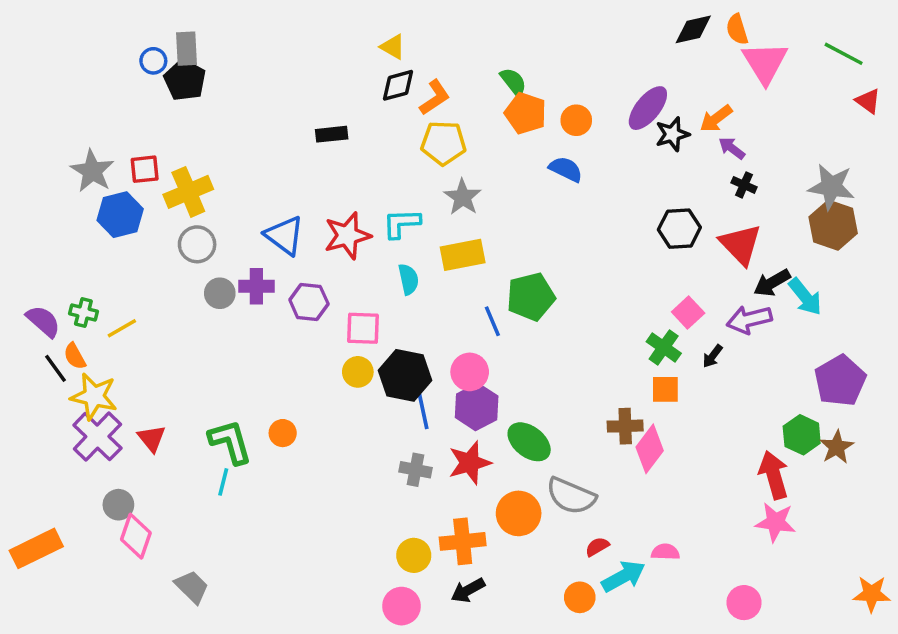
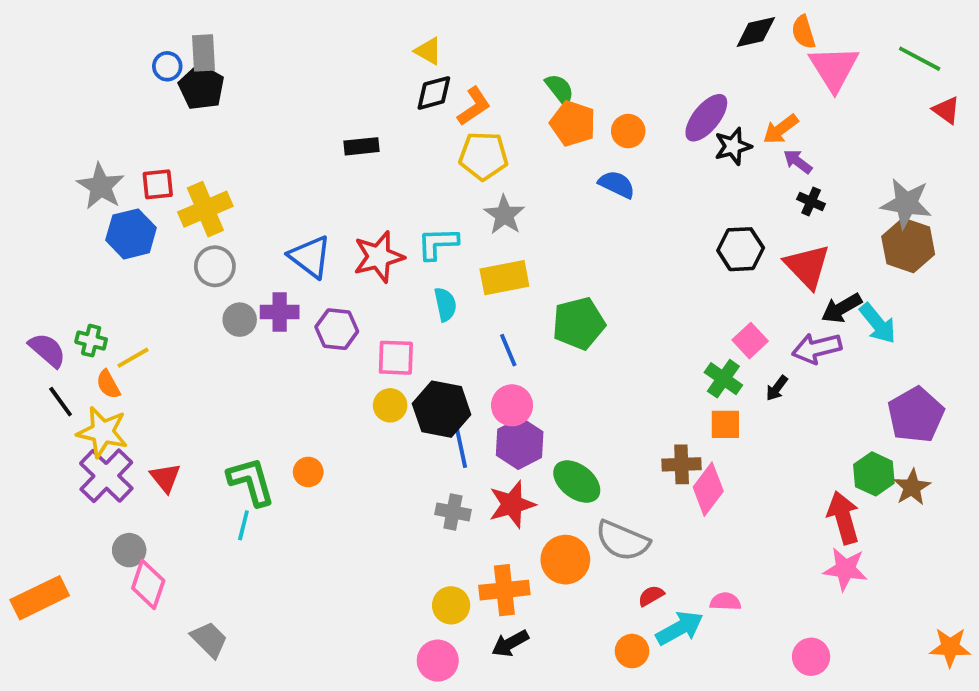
blue line: (492, 321) -> (508, 350), moved
orange semicircle: (75, 356) -> (108, 384), moved

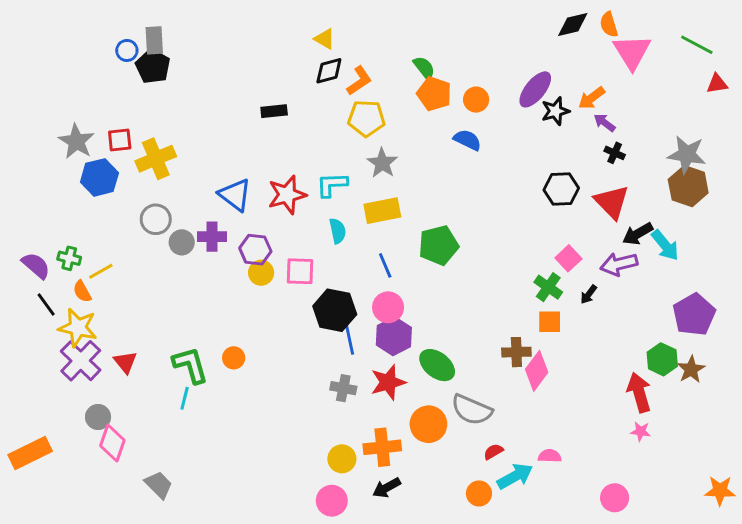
red triangle: (946, 110) -> (717, 84), turned -45
gray circle: (215, 266) -> (156, 219), moved
yellow circle: (390, 405) -> (261, 273), moved
pink star: (845, 569) -> (641, 431), size x0.6

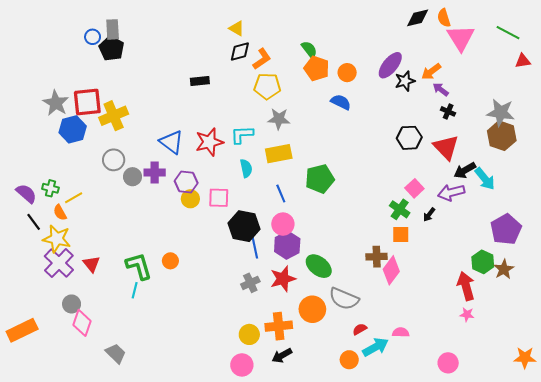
red square: (120, 140) -> (87, 102), size x1.6
gray star: (382, 163) -> (279, 119), turned -30
gray cross: (343, 388) -> (250, 283), turned -36

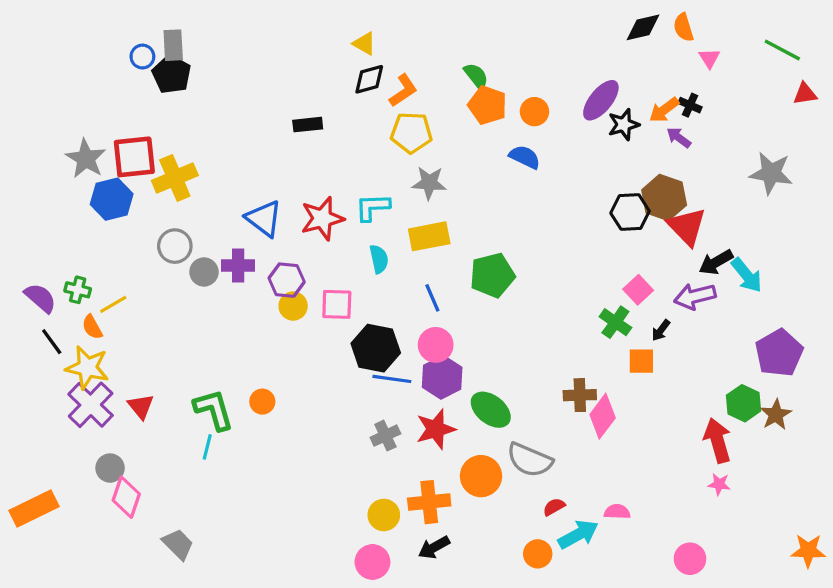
pink triangle: (461, 38) -> (709, 58), size x0.5
black cross: (448, 111) -> (690, 105), moved
brown hexagon: (502, 136) -> (664, 197), moved
orange square: (401, 235) -> (641, 361), moved
blue line: (255, 246) -> (392, 379), turned -70

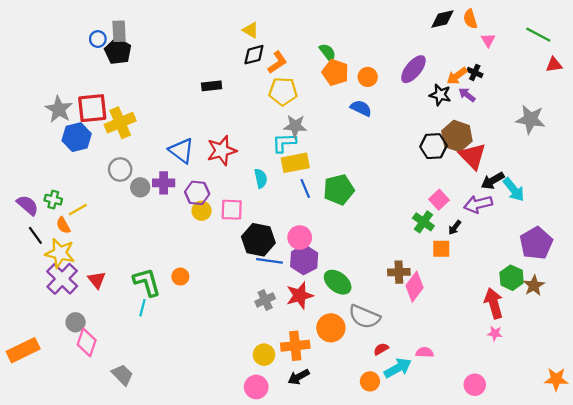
black star: (624, 125) -> (440, 95), moved, turned 30
cyan L-shape: (372, 207) -> (284, 143), moved
blue line: (432, 298) -> (305, 188), moved

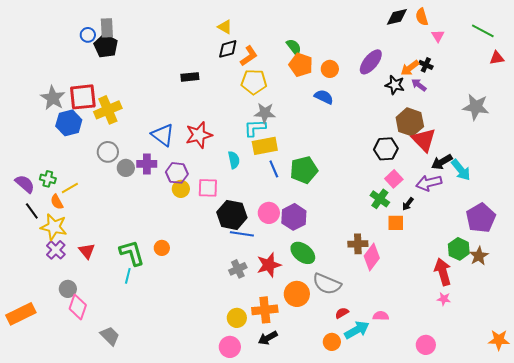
black hexagon: (434, 146) -> (386, 149), moved
purple hexagon: (304, 260) -> (294, 217), moved
purple cross: (62, 279) -> (56, 250), size x0.7

